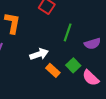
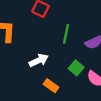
orange rectangle: (53, 70) -> (51, 86), moved

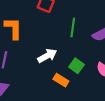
green square: (76, 68) -> (77, 66), moved

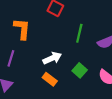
orange rectangle: (61, 80) -> (50, 79), moved

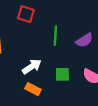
green square: (80, 70) -> (62, 74), turned -32

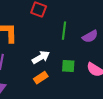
orange rectangle: (33, 89) -> (41, 78), turned -64

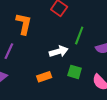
white arrow: (41, 57) -> (59, 51), moved

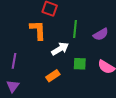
orange L-shape: (24, 24) -> (38, 30), moved

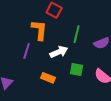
purple line: (14, 61) -> (27, 51), moved
orange rectangle: (53, 76) -> (48, 78), turned 48

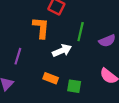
purple line: (27, 51) -> (18, 56), moved
green square: (77, 70) -> (74, 86), moved

